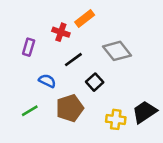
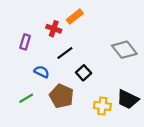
gray diamond: (117, 51) -> (124, 50), moved
brown pentagon: (70, 108) -> (62, 96), turned -30
black trapezoid: (144, 112) -> (128, 99), turned -120

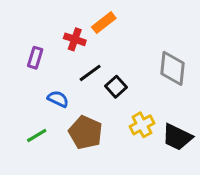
gray diamond: (124, 50) -> (172, 68), turned 45
black square: (84, 73) -> (116, 87), moved
yellow cross: (102, 106) -> (142, 125), moved, turned -35

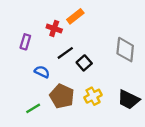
yellow cross: (142, 125) -> (93, 96), moved
green line: (37, 136) -> (33, 108), moved

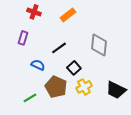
red cross: (54, 28) -> (34, 12), moved
gray diamond: (125, 50) -> (99, 45), moved
black square: (84, 63) -> (74, 68), moved

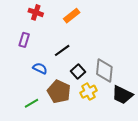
gray diamond: (99, 45) -> (104, 70), moved

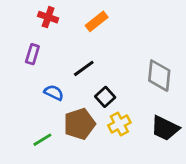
gray diamond: (104, 70) -> (159, 76), moved
brown pentagon: (59, 92) -> (79, 124), turned 30

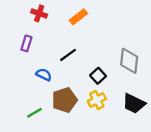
black square: (105, 97) -> (98, 76), moved

